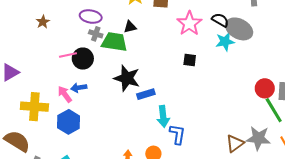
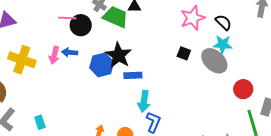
gray ellipse: (239, 29) -> (214, 61), moved
red circle: (265, 88) -> (243, 89), moved
pink arrow: (65, 94) -> (54, 55), turned -144
blue hexagon: (69, 122) -> (102, 65), moved

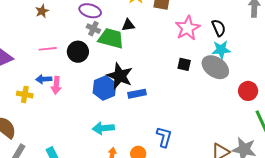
pink line: (67, 18) -> (48, 49), moved
black semicircle: (223, 22) -> (219, 28), turned 30
blue arrow: (70, 52) -> (44, 79), moved
yellow cross: (22, 60) -> (25, 95), size x0.6
cyan arrow: (144, 101) -> (103, 128), moved, turned 85

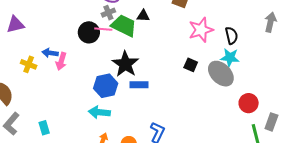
gray cross: (93, 29) -> (108, 13), turned 32
pink line: (48, 49) -> (103, 29), moved
blue hexagon: (105, 88) -> (106, 86), moved

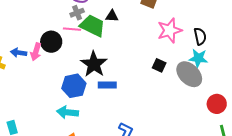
black circle: (89, 32) -> (51, 42), moved
pink arrow: (61, 61) -> (36, 52), moved

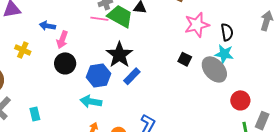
black circle: (51, 42) -> (65, 63), moved
blue arrow: (19, 53) -> (47, 26), moved
blue rectangle: (107, 85) -> (132, 76), turned -48

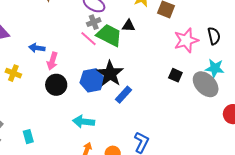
pink line: (99, 19) -> (89, 39), turned 36
black semicircle: (227, 32) -> (214, 36), moved
blue hexagon: (99, 75) -> (92, 80), moved

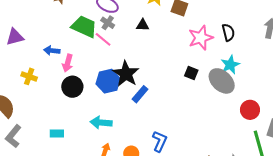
gray cross: (94, 22) -> (108, 23), turned -32
green trapezoid: (109, 35) -> (84, 27), moved
cyan star: (215, 68) -> (230, 65), turned -30
cyan rectangle: (28, 137) -> (57, 133), moved, turned -72

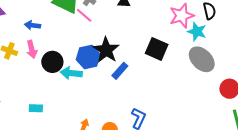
pink arrow: (68, 63) -> (32, 49), moved, turned -30
cyan star: (230, 65) -> (197, 32), moved, turned -30
black square: (191, 73) -> (157, 49), moved, size x1.6
cyan arrow: (101, 123) -> (71, 73), moved

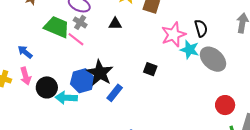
blue arrow: (33, 25) -> (25, 52), turned 35
black square: (157, 49) -> (150, 69), size x0.6
gray ellipse: (202, 59) -> (213, 59), moved

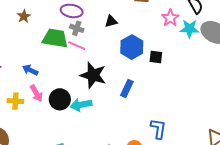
pink star: (173, 35) -> (170, 18), size x0.7
black star: (100, 73) -> (93, 75), moved
blue hexagon: (82, 81) -> (132, 47), moved

